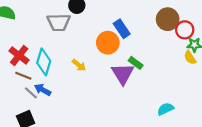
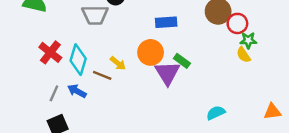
blue rectangle: (122, 29) -> (166, 22), turned -60
orange circle: (108, 43) -> (151, 52), moved
brown line: (23, 76) -> (102, 75), moved
gray line: (31, 93) -> (54, 93), moved, turned 72

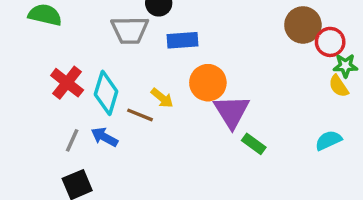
blue rectangle: (166, 22) -> (182, 40), moved
green rectangle: (182, 61) -> (254, 144), moved
cyan semicircle: (216, 113) -> (328, 140), moved

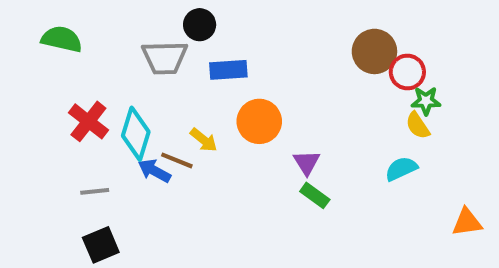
purple triangle: (232, 112) -> (307, 163), moved, size x0.6
blue arrow: (104, 137) -> (154, 171), moved
gray line: (72, 140) -> (95, 191), turned 60
cyan semicircle: (328, 140) -> (401, 169), moved

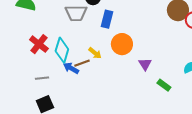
blue rectangle: (228, 70) -> (107, 19), turned -72
brown line: (177, 160) -> (82, 63), turned -42
green rectangle: (315, 195) -> (164, 85), moved

